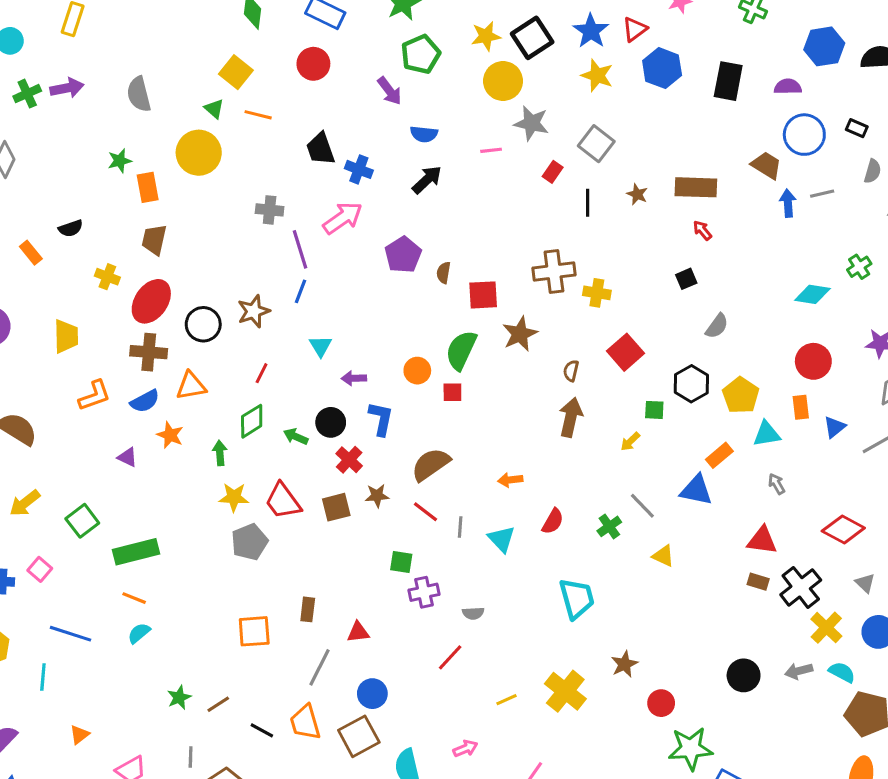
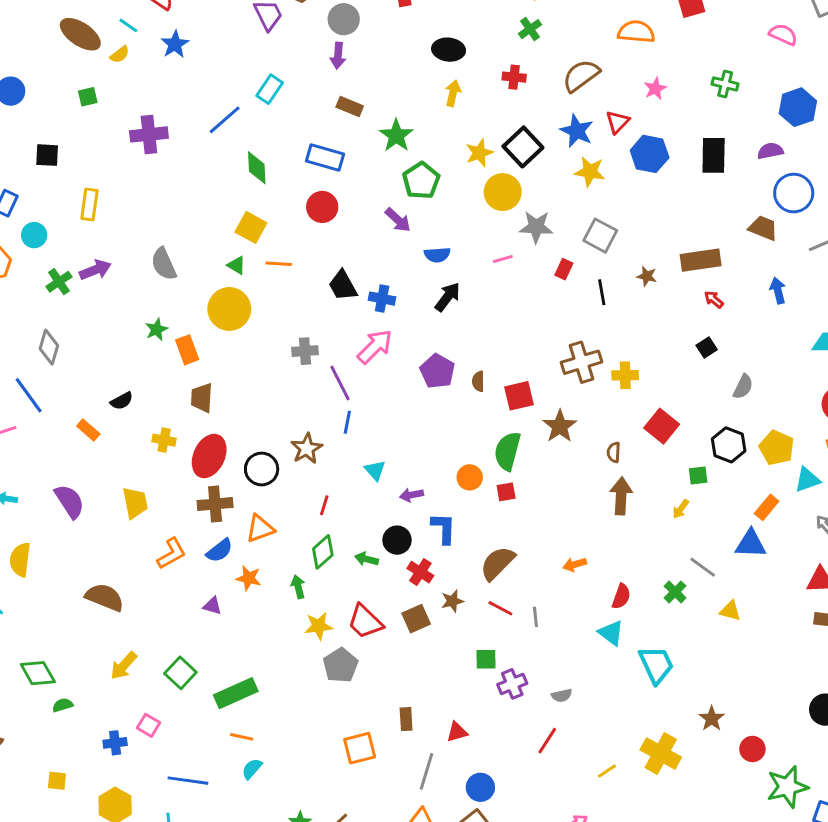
blue arrow: (788, 203) -> (778, 291), moved
cyan triangle: (502, 539) -> (611, 633), moved

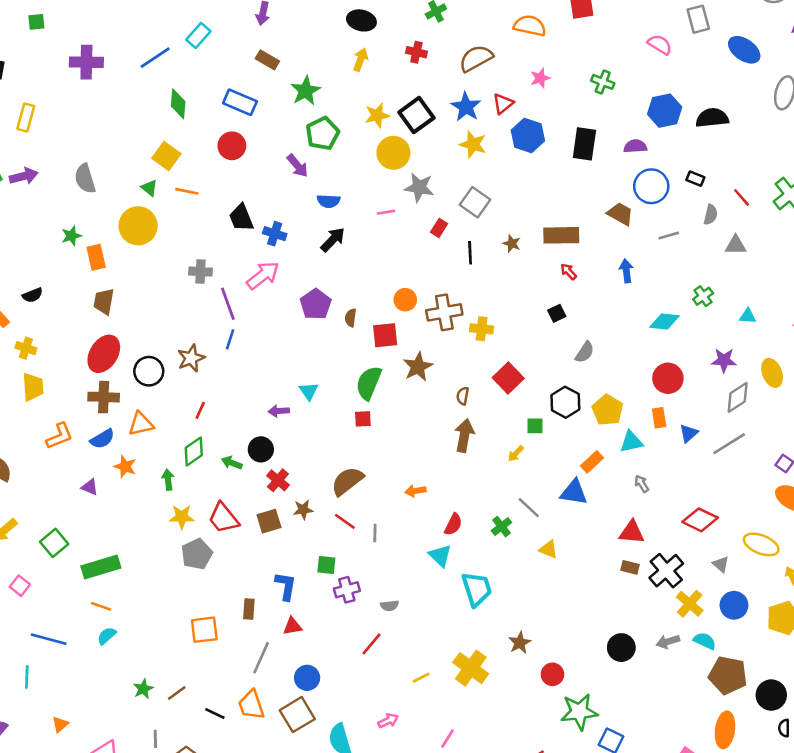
yellow cross: (164, 440) -> (26, 348), moved
cyan triangle: (375, 470) -> (309, 391), moved
orange circle: (470, 477) -> (405, 300), moved
blue L-shape: (444, 528) -> (286, 586), moved

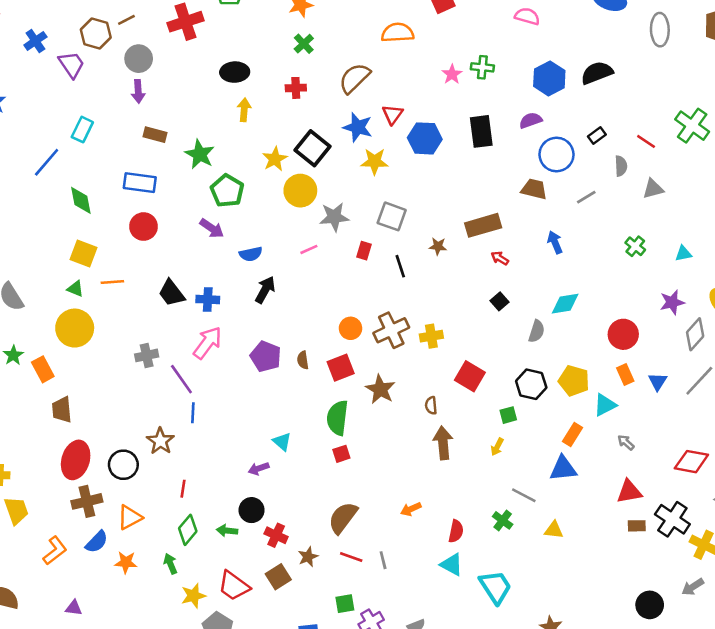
pink star: (540, 78) -> (452, 74), moved
black rectangle: (695, 179) -> (597, 136), turned -42
cyan diamond: (665, 322) -> (565, 304), moved
purple triangle: (90, 487) -> (74, 608), moved

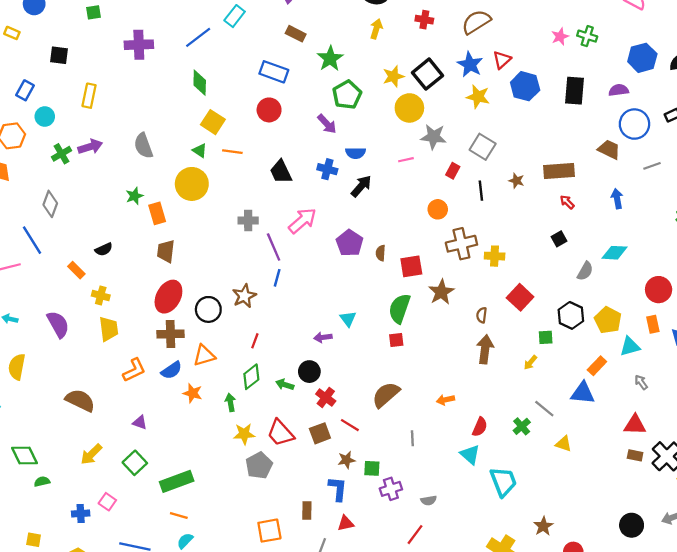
green diamond: (81, 200) -> (200, 83), moved
blue cross: (208, 299) -> (327, 169), moved
orange circle: (350, 328) -> (438, 209), moved
brown star: (308, 557) -> (346, 460), moved
red line: (351, 557) -> (350, 425), moved

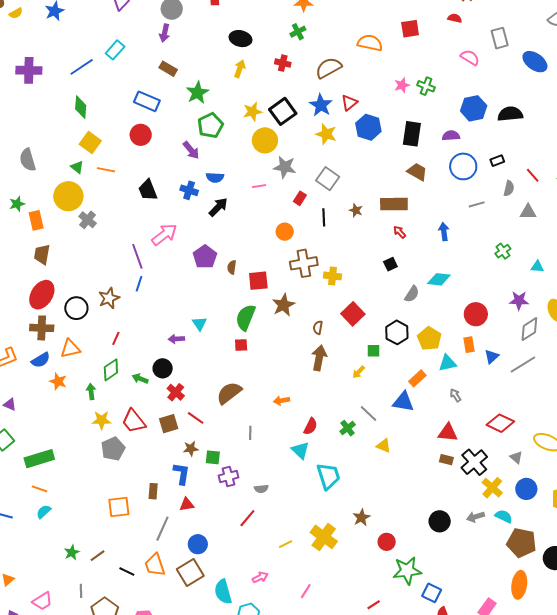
brown trapezoid: (609, 149) -> (417, 172), moved
gray cross: (248, 220) -> (88, 220), moved, turned 36

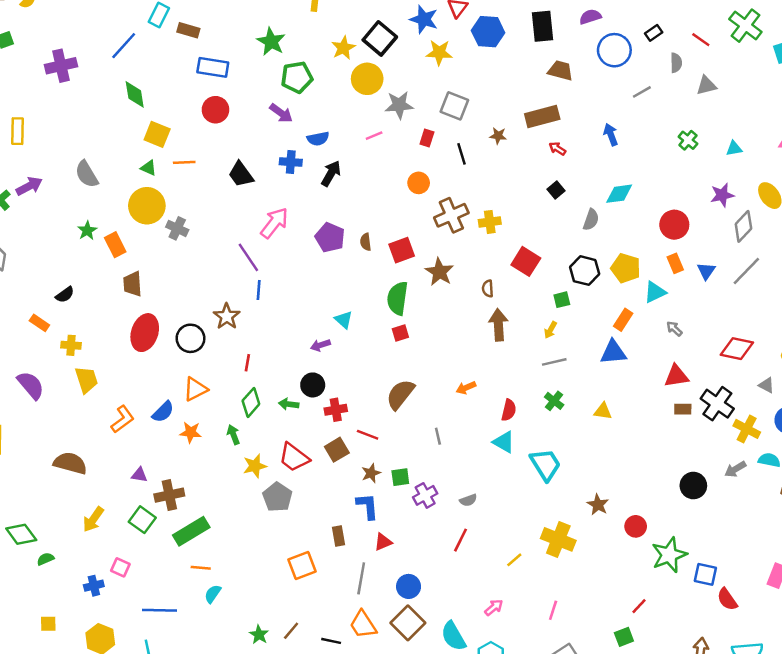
brown rectangle: (168, 69) -> (188, 30), moved
green pentagon: (210, 125) -> (297, 77), turned 30
brown cross: (42, 328) -> (169, 495), moved
red cross: (176, 392) -> (336, 410), turned -36
gray line: (369, 414) -> (554, 362), moved, turned -42

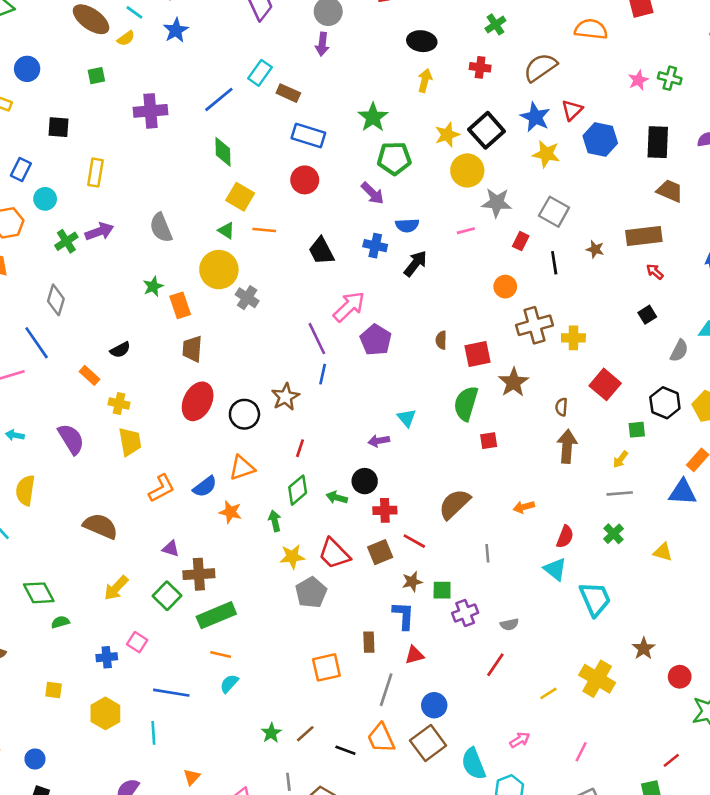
purple pentagon: (330, 237) -> (376, 340), moved
red square: (400, 333) -> (489, 441), moved

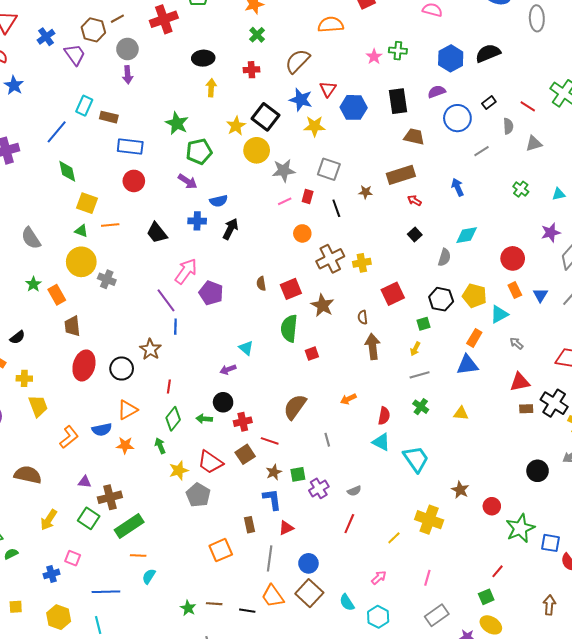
pink line: (466, 231) -> (285, 201), moved
red square: (605, 384) -> (393, 294), turned 35
blue semicircle: (205, 487) -> (102, 430), turned 36
brown line: (305, 734) -> (214, 604), turned 56
cyan semicircle: (473, 764) -> (347, 602), size x0.7

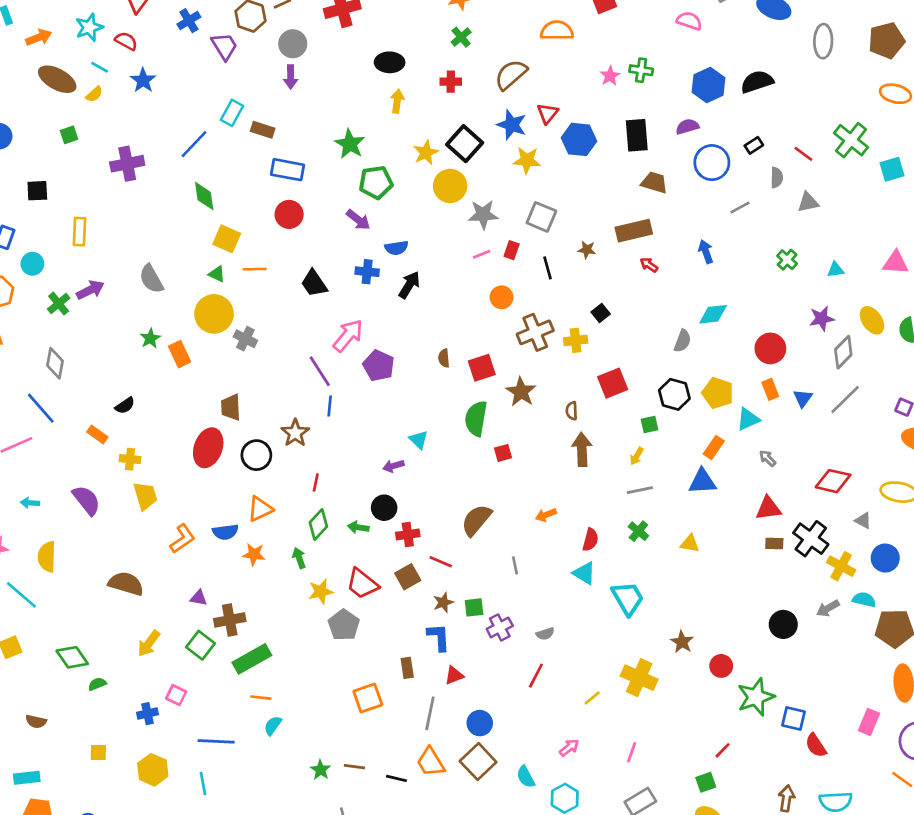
black square: (415, 234) -> (601, 313), moved
brown trapezoid: (72, 326) -> (231, 407), moved

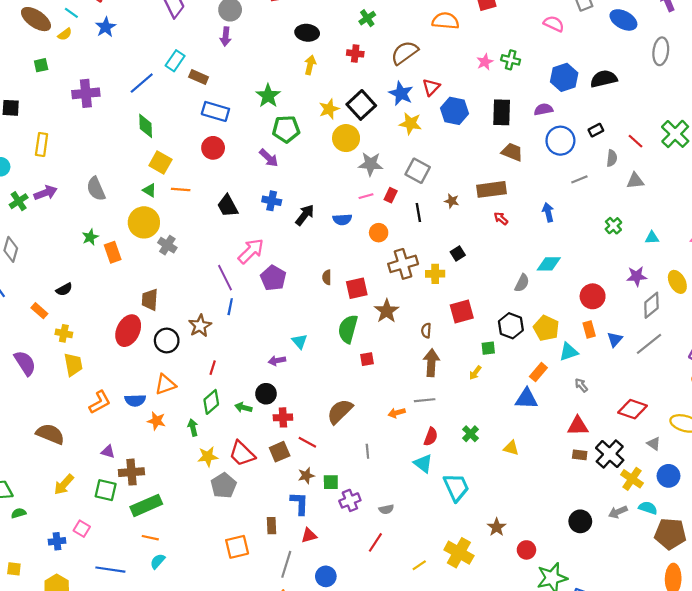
blue semicircle: (397, 248) -> (342, 220), moved
gray line: (640, 490) -> (425, 400), moved
green square: (200, 645) -> (106, 490), turned -30

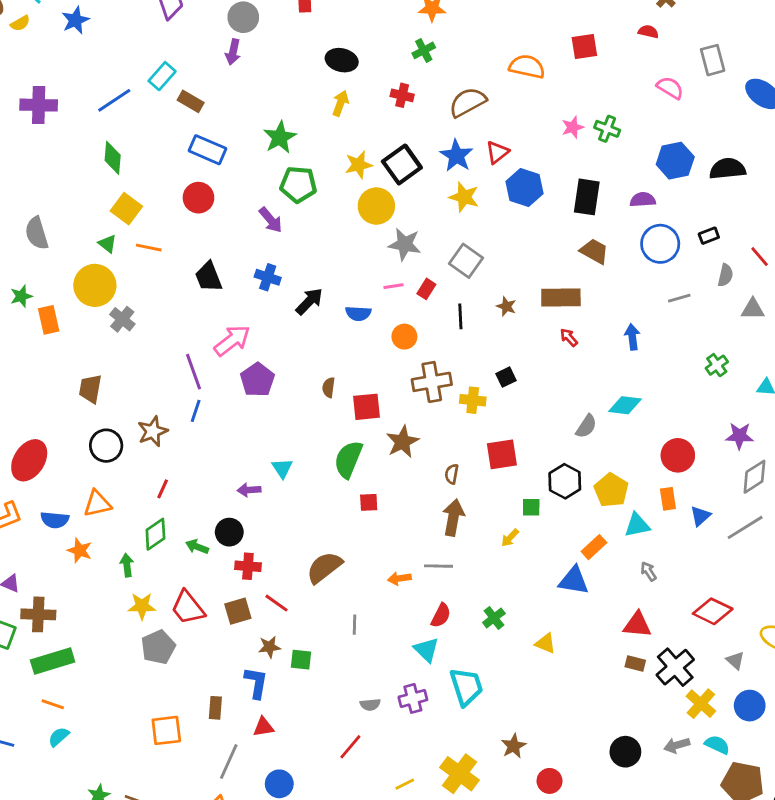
red ellipse: (128, 331) -> (29, 460), moved
purple cross: (350, 500) -> (413, 698), moved

